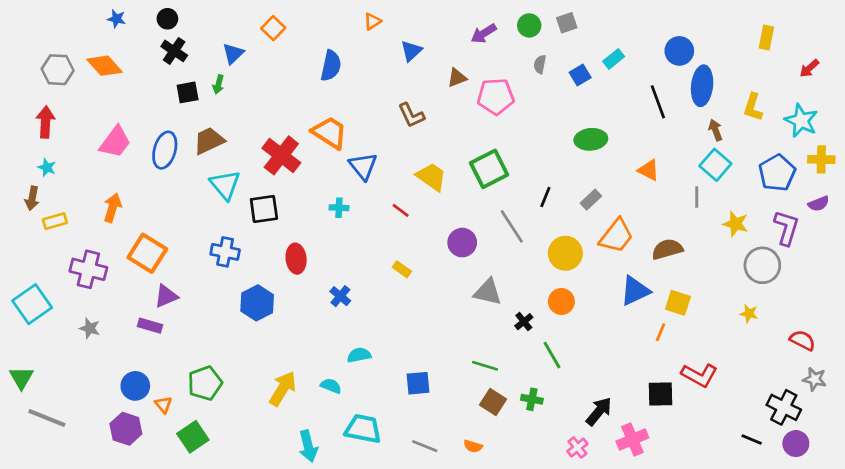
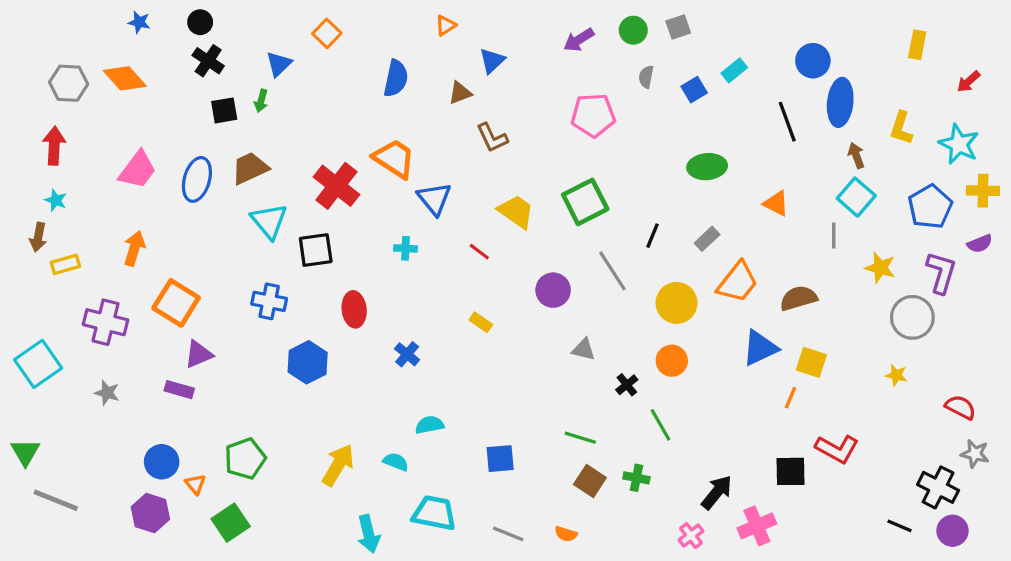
brown triangle: (457, 78) -> (460, 93), moved
gray triangle: (488, 292) -> (584, 349), size x0.7

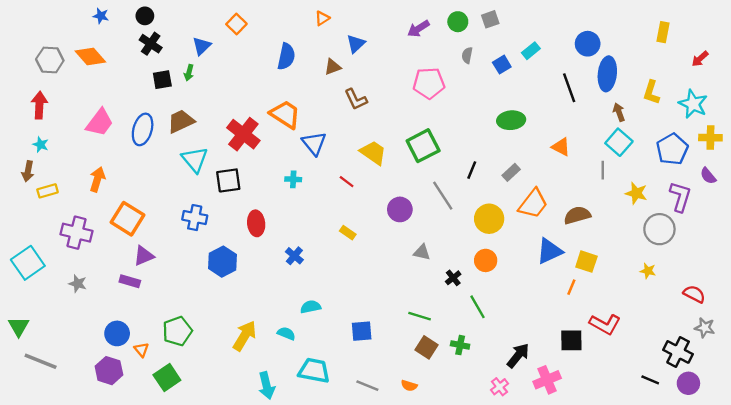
purple semicircle: (980, 244) -> (708, 176), turned 72

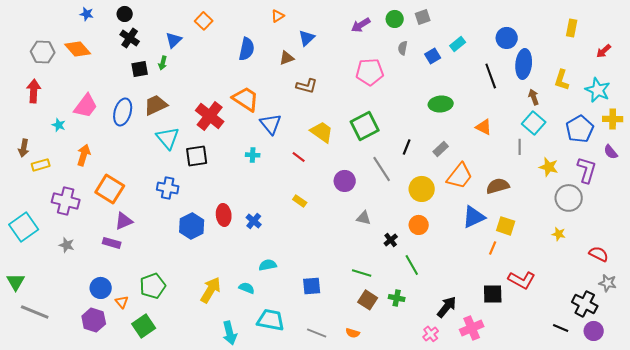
brown L-shape: (356, 99) -> (307, 86), turned -50
cyan star: (41, 145) -> (59, 125), moved
red ellipse: (256, 223) -> (224, 215), moved

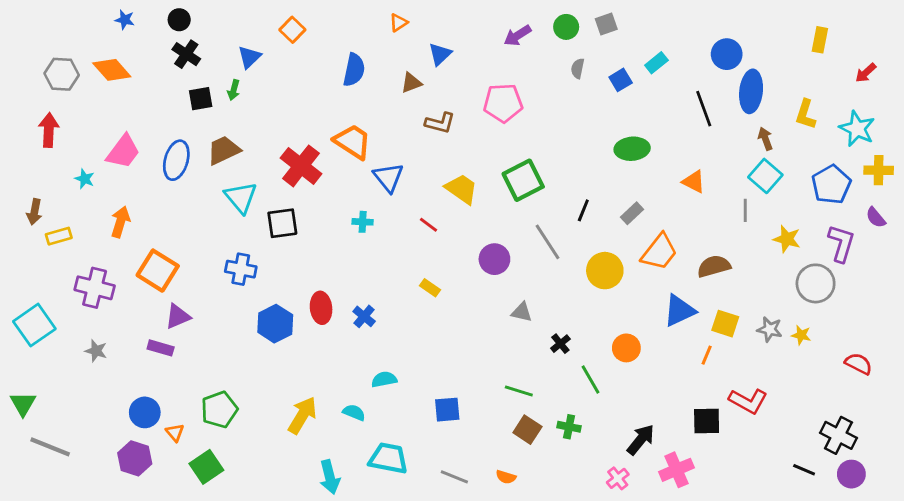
pink pentagon: (370, 72) -> (503, 103), moved
orange circle: (419, 225) -> (626, 348), moved
gray star: (608, 283) -> (770, 329), moved

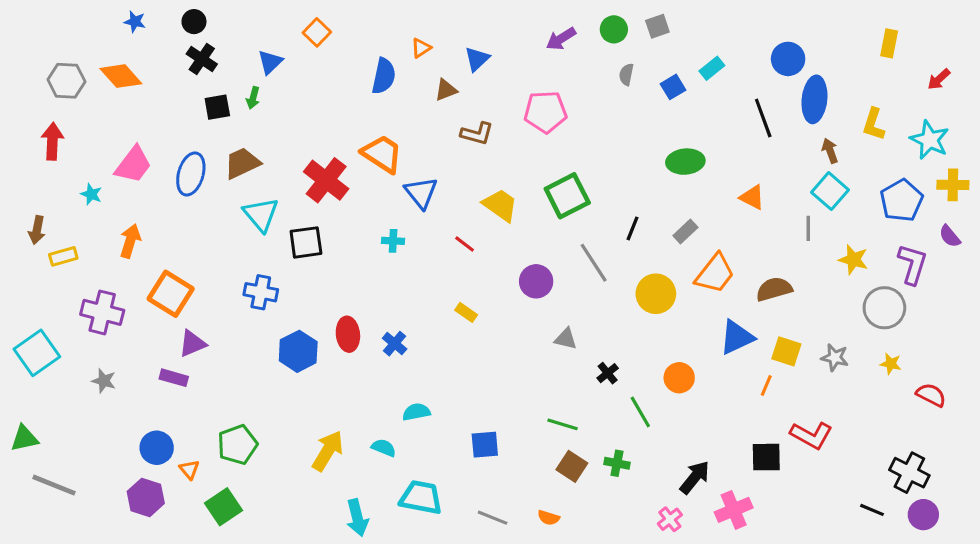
orange triangle: (398, 23) -> (421, 48), moved
yellow star: (801, 335) -> (891, 364), moved
green triangle: (23, 404) -> (24, 438), turned 48

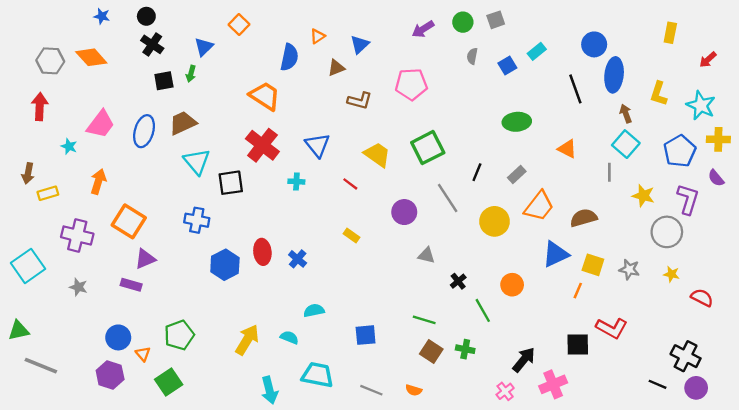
orange trapezoid: (382, 154) -> (265, 96), moved
red cross: (326, 180) -> (262, 145), moved

